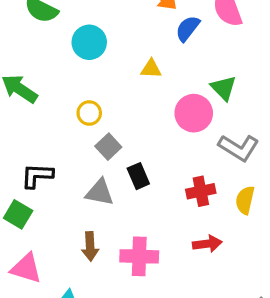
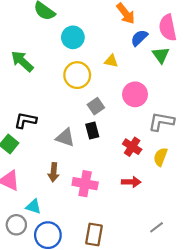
green triangle: (224, 88) -> (161, 55), moved
yellow circle: (89, 113) -> (77, 75), moved, size x1.6
gray square: (108, 147) -> (96, 106), moved
gray L-shape: (239, 148) -> (161, 122), turned 150
red cross: (201, 191) -> (132, 147), turned 36

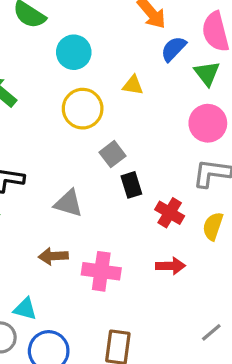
pink circle: (135, 94) -> (208, 123), moved
black rectangle: (92, 131) -> (131, 185), moved
brown arrow: (54, 172) -> (53, 256), turned 84

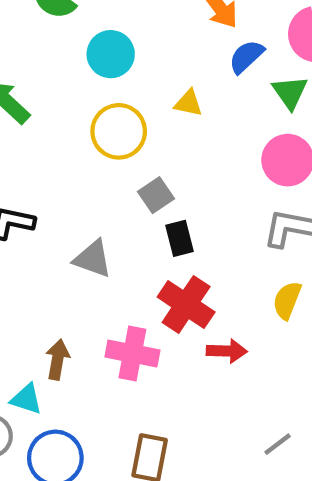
red cross: (170, 213) -> (186, 304), moved, size x1.4
brown arrow: (53, 256) -> (58, 359), moved, turned 100

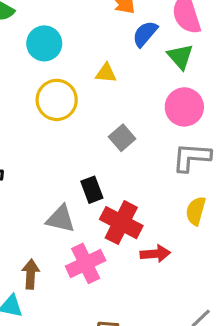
gray square: (156, 195) -> (122, 138), moved
black rectangle: (179, 238) -> (92, 190), moved
gray triangle: (93, 259) -> (61, 219), moved
pink cross: (132, 354) -> (86, 263), turned -30

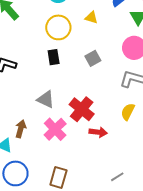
black rectangle: (92, 190) -> (54, 57), moved
pink cross: (86, 263) -> (55, 129), turned -30

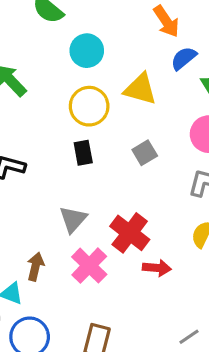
yellow triangle: (91, 18) -> (140, 89), size x1.6
gray triangle: (46, 99) -> (73, 219), turned 48

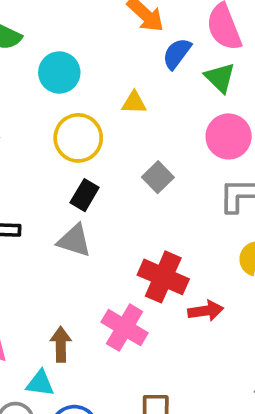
yellow triangle: (140, 89) -> (134, 103), size x0.6
black rectangle: (83, 153) -> (85, 195), turned 55
gray triangle: (73, 219) -> (74, 241), moved, turned -40

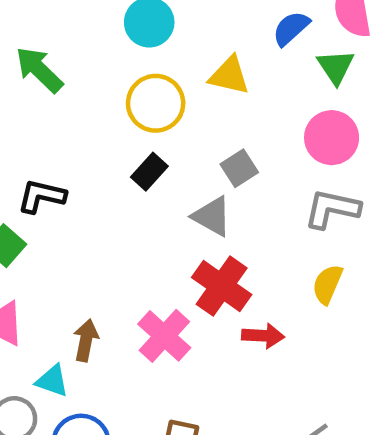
yellow triangle: (134, 103) -> (229, 76), size x1.4
gray triangle: (74, 241) -> (212, 216), moved

